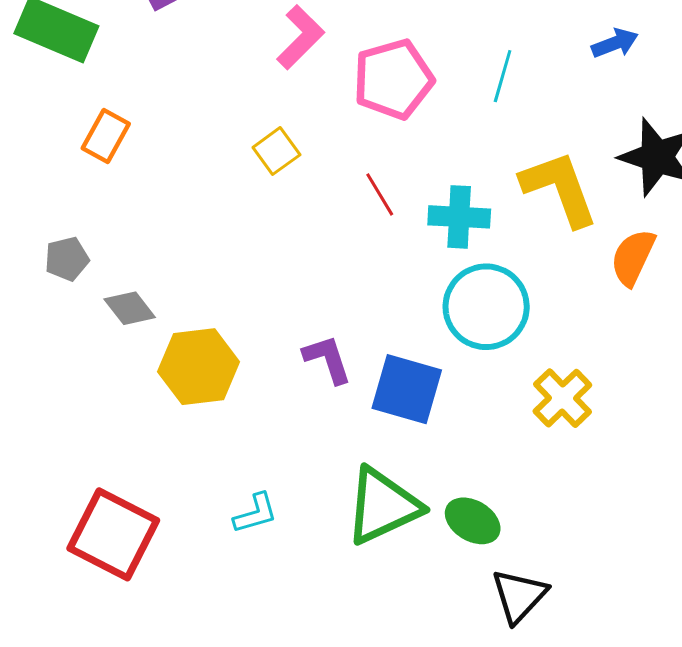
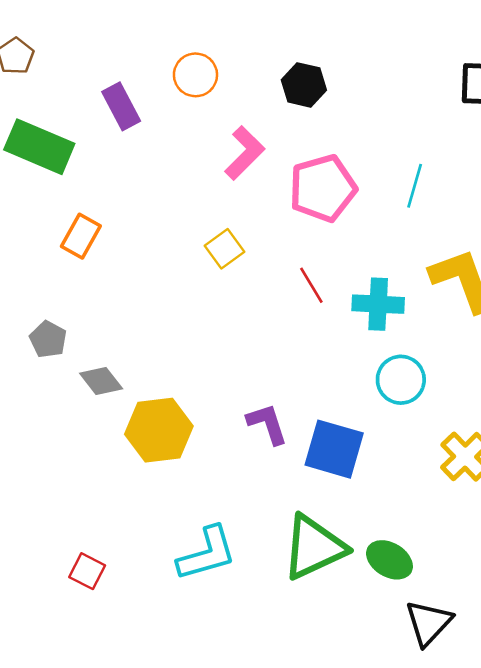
gray pentagon: (67, 259) -> (48, 339), turned -30
cyan circle: (486, 307) -> (401, 380), size x0.7
cyan L-shape: (256, 513) -> (207, 554), size x1.6
red square: (113, 534) -> (87, 571), size x0.5

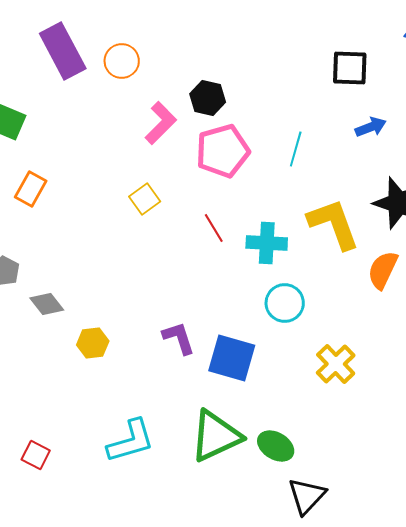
black hexagon: (304, 85) -> (208, 98), moved
purple rectangle: (121, 106) -> (63, 51), moved, size x1.5
yellow hexagon: (159, 430) -> (93, 343), size x0.6

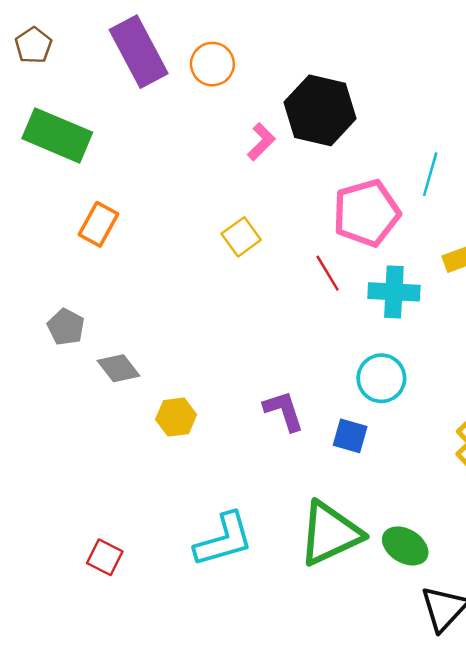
black hexagon: (208, 98) -> (320, 110), size x1.6
pink L-shape: (161, 123) -> (261, 142), size x0.7
pink pentagon: (223, 151) -> (366, 213), moved
cyan circle: (285, 303) -> (381, 378), moved
blue square: (232, 358) -> (350, 436), size x0.6

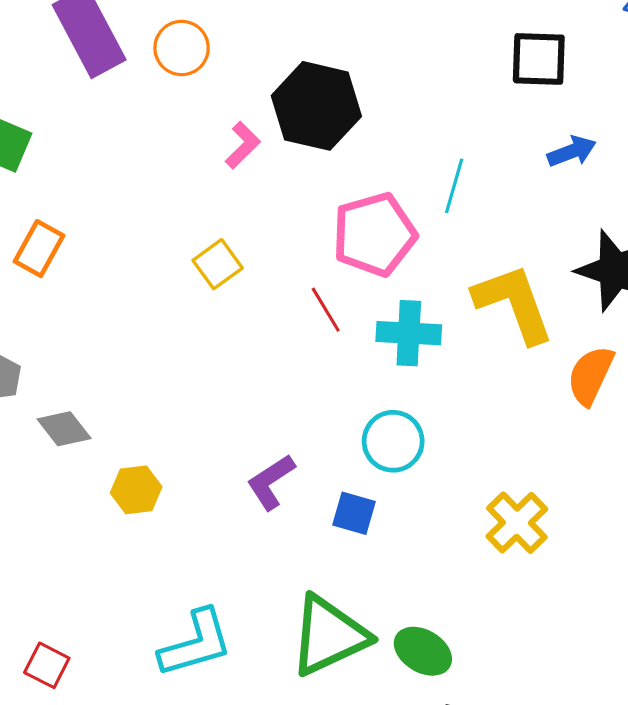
purple L-shape: (284, 411) -> (271, 482), turned -105

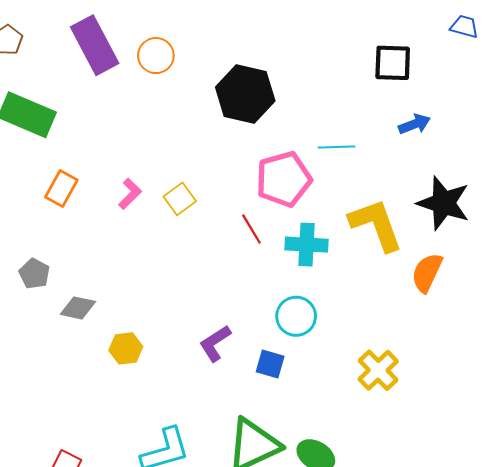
pink L-shape: (243, 145) -> (130, 194), moved
cyan line: (454, 186) -> (337, 147), turned 72
gray diamond: (64, 429) -> (78, 308), turned -40

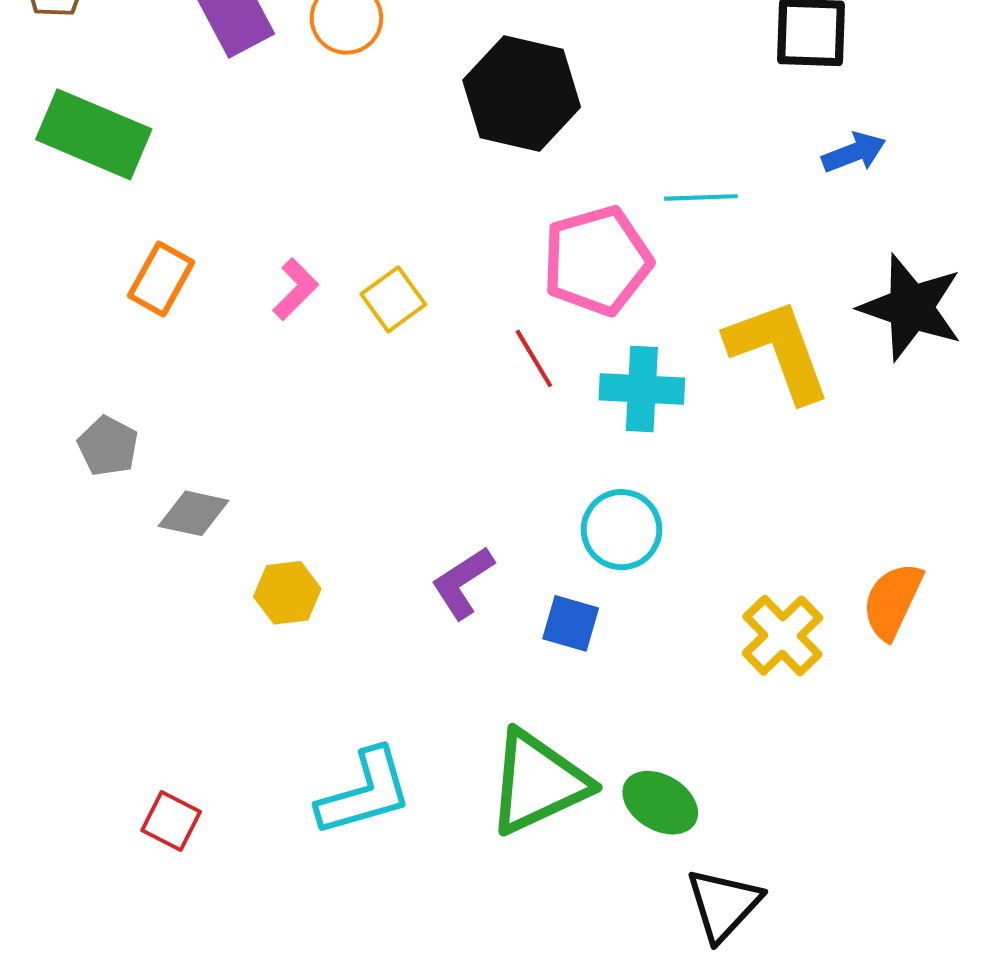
orange semicircle: (427, 273) -> (893, 601), moved

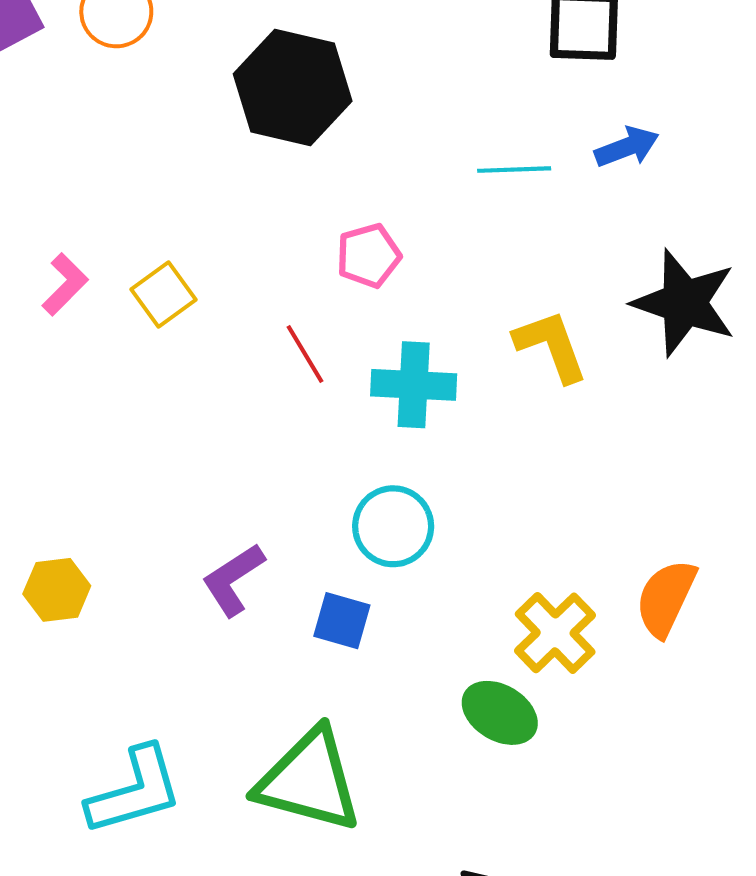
cyan line: (701, 197) -> (514, 170), moved
pink pentagon: (597, 261) -> (369, 256), size x0.6
yellow L-shape: (778, 350) -> (551, 346), size x0.7
green triangle: (538, 782) -> (309, 781), turned 40
green ellipse: (660, 803) -> (500, 713), moved

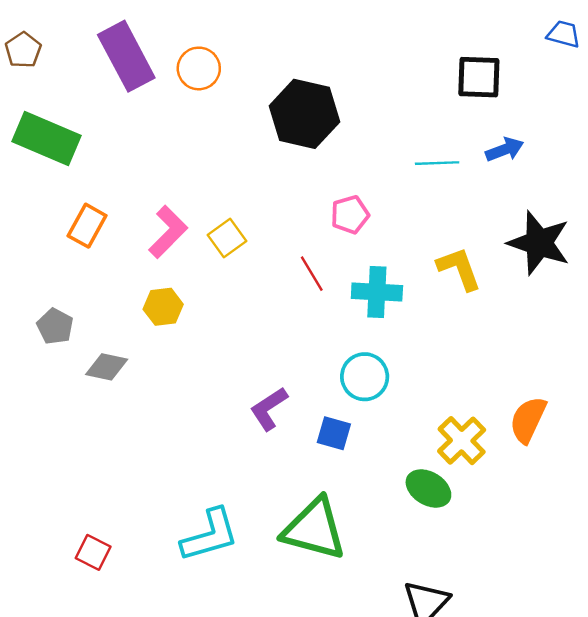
pink L-shape: (65, 284) -> (168, 232), size x1.4
yellow hexagon: (57, 590) -> (163, 307), moved

